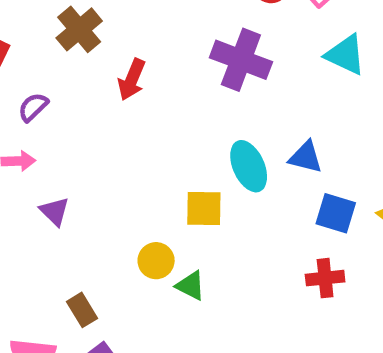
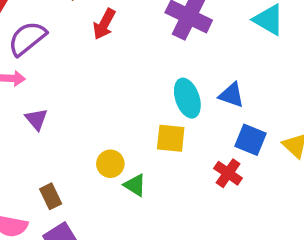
purple semicircle: (33, 107) -> (27, 38), size x1.6
yellow square: (204, 209) -> (171, 138), moved
red cross: (325, 278) -> (228, 173), moved, turned 36

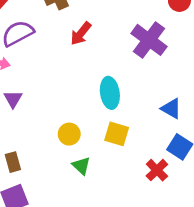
cyan ellipse: (187, 98) -> (110, 93), moved
yellow circle: (110, 164) -> (69, 134), moved

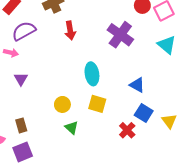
red arrow: (81, 33) -> (70, 30), turned -48

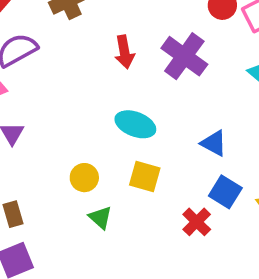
red arrow: (70, 30) -> (124, 52), moved
cyan ellipse: (92, 74) -> (135, 124), turned -60

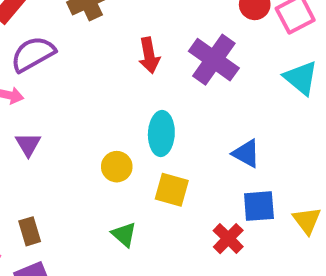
cyan ellipse: (135, 124) -> (161, 133), turned 72
yellow circle: (84, 178) -> (117, 167), moved
blue square: (225, 192) -> (259, 206), turned -36

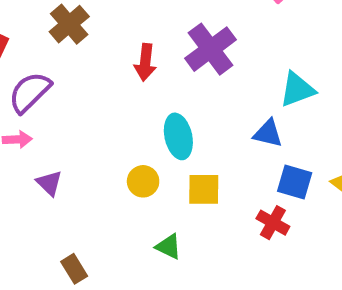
red arrow: (149, 55) -> (145, 62), turned 32
purple cross: (214, 60) -> (211, 49), turned 33
cyan triangle: (301, 78) -> (297, 89), moved, turned -45
blue square: (259, 206) -> (295, 182), turned 36

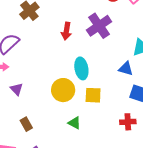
yellow circle: (143, 181) -> (63, 90), size x1.5
red cross: (273, 223) -> (128, 122), moved, turned -35
brown rectangle: (74, 269) -> (26, 124), moved

